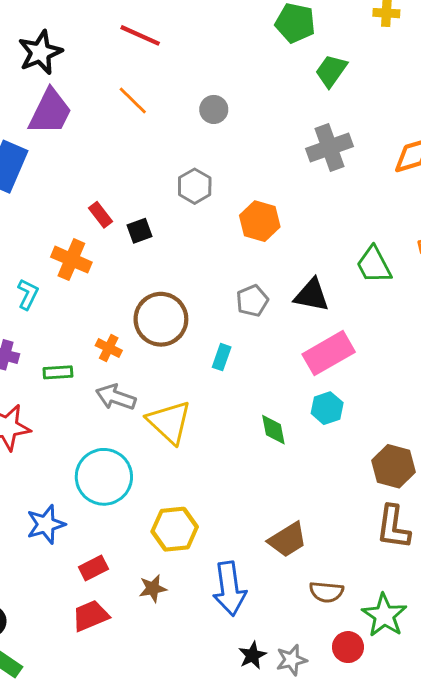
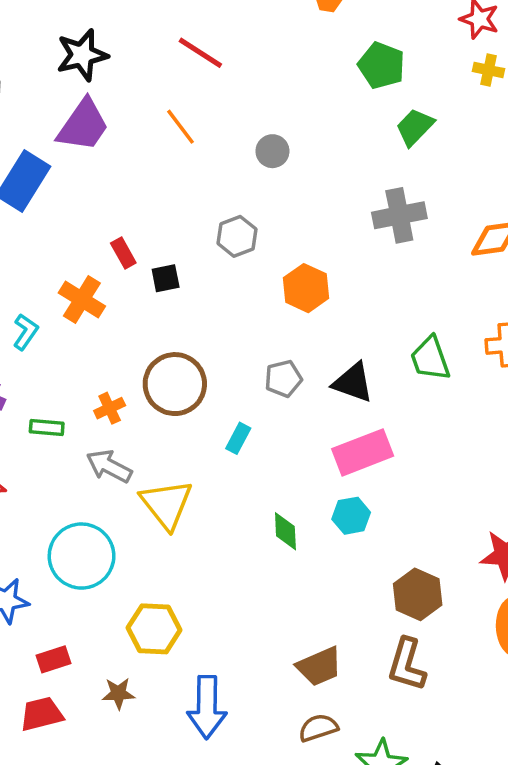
orange cross: (109, 348) -> (110, 408), turned 30
brown trapezoid: (288, 540) -> (319, 666), moved
brown semicircle: (326, 592) -> (318, 728), turned 148

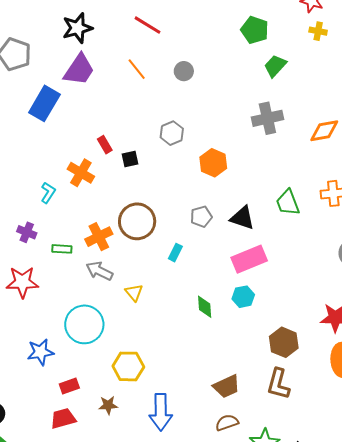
gray circle: (272, 151) -> (184, 71), moved
orange cross: (110, 408) -> (99, 237), size x1.5
yellow triangle: (166, 504) -> (134, 293), size x0.6

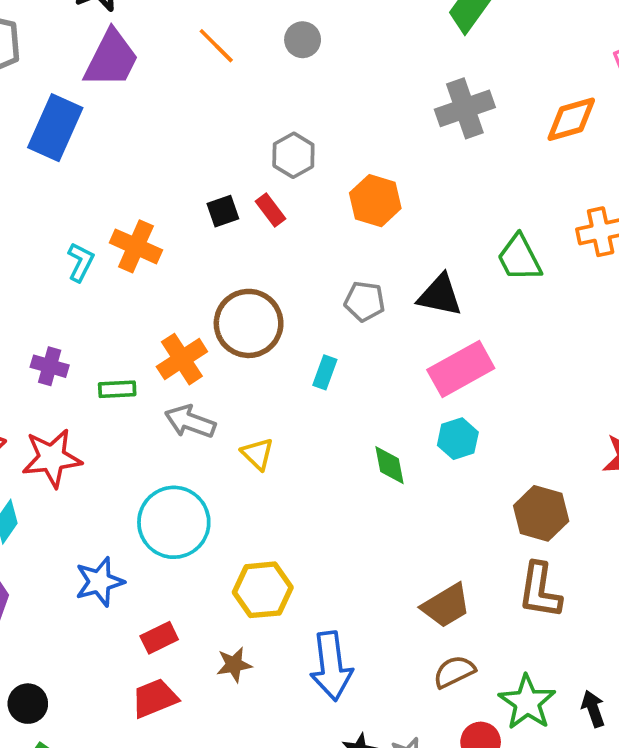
red rectangle: (105, 145) -> (271, 210), moved
cyan L-shape: (48, 193) -> (81, 262), moved
gray pentagon: (201, 217) -> (365, 301), turned 30

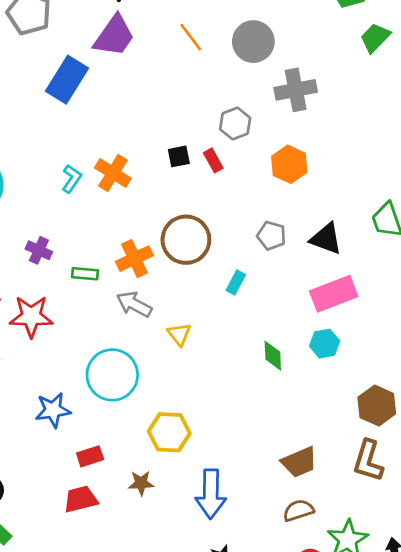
gray circle: (303, 40) -> (253, 42), size x1.6
gray cross: (465, 108) -> (296, 90), moved

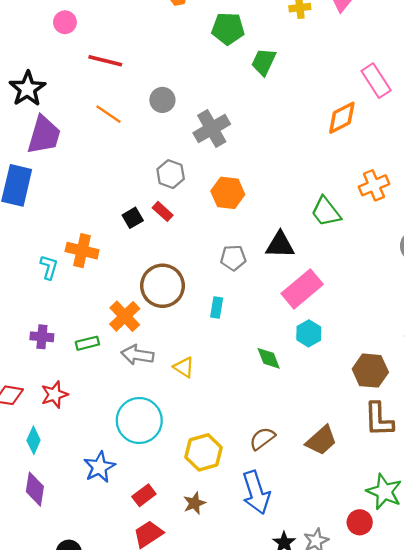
gray circle: (253, 42) -> (162, 100), size x0.7
red star: (31, 316) -> (54, 395), size x0.7
brown semicircle: (298, 510) -> (262, 439), moved

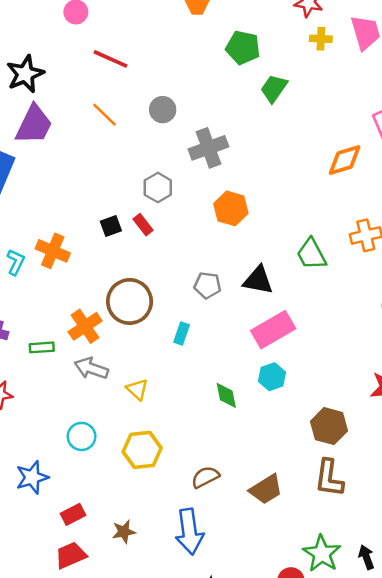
orange hexagon: (228, 193) -> (231, 208), moved
cyan circle: (139, 421) -> (82, 436), size x0.6
yellow hexagon: (204, 452) -> (142, 450), moved

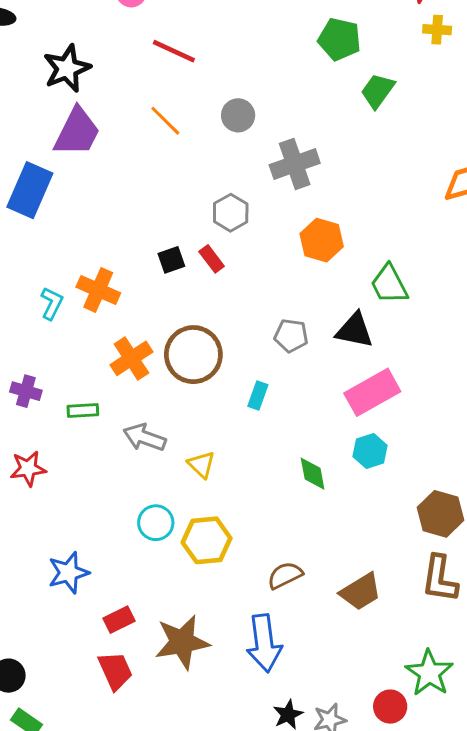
green trapezoid: (311, 254) -> (389, 284), moved
orange cross: (85, 326) -> (131, 358), moved
cyan circle: (82, 436) -> (156, 523), moved
brown star: (124, 532) -> (182, 642), size x1.8
red trapezoid: (71, 555) -> (115, 671), turned 88

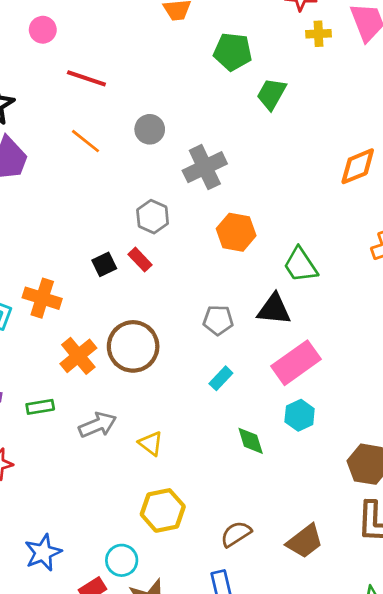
cyan rectangle: (258, 396) -> (221, 378), moved, turned 30
gray arrow: (144, 437) -> (98, 425), turned 144
cyan circle: (156, 523) -> (122, 560), moved

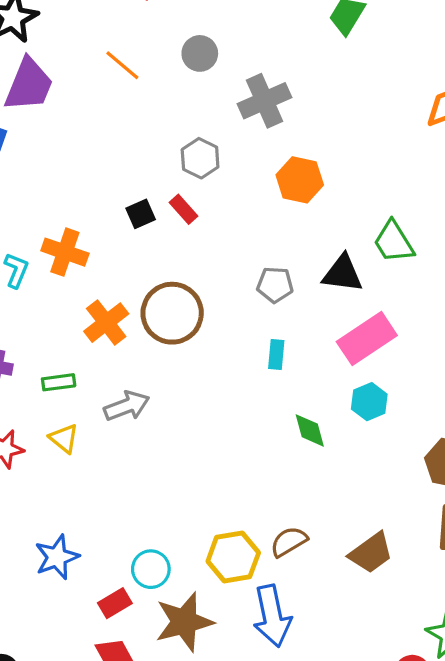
green trapezoid: (300, 265) -> (394, 242), moved
cyan rectangle: (221, 378) -> (276, 354), turned -40
yellow triangle: (151, 443) -> (64, 438), moved
yellow hexagon: (163, 510) -> (233, 557), moved

